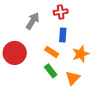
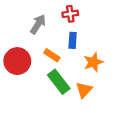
orange rectangle: (52, 52) -> (52, 55), moved
green rectangle: (51, 71) -> (59, 82), size x1.5

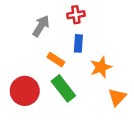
red circle: (17, 61) -> (25, 91), moved
orange triangle: (84, 90) -> (117, 97), moved

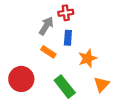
gray arrow: (41, 26) -> (46, 26), moved
green rectangle: (63, 88) -> (65, 87), moved

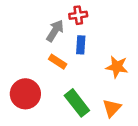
orange star: (87, 58) -> (117, 67), moved, turned 30
orange triangle: (102, 84) -> (112, 108), moved

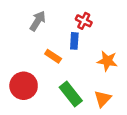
red cross: (78, 15) -> (84, 21), moved, turned 35
gray arrow: (55, 31) -> (38, 21), moved

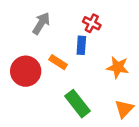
red circle: (24, 86) -> (26, 71), moved
orange triangle: (103, 99) -> (124, 109), moved

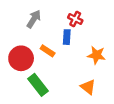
green rectangle: (77, 104) -> (38, 85), moved
orange triangle: (124, 109) -> (88, 87), moved, turned -35

